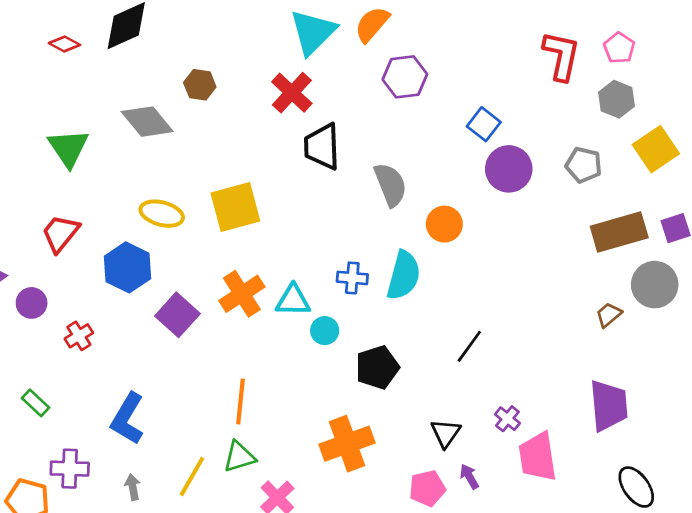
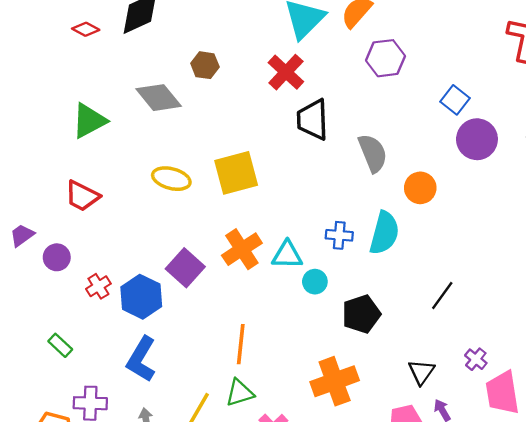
green triangle: (68, 148) -> (89, 121), turned 36
red trapezoid: (60, 233) -> (82, 196), turned -102
blue hexagon: (128, 267) -> (141, 297), moved

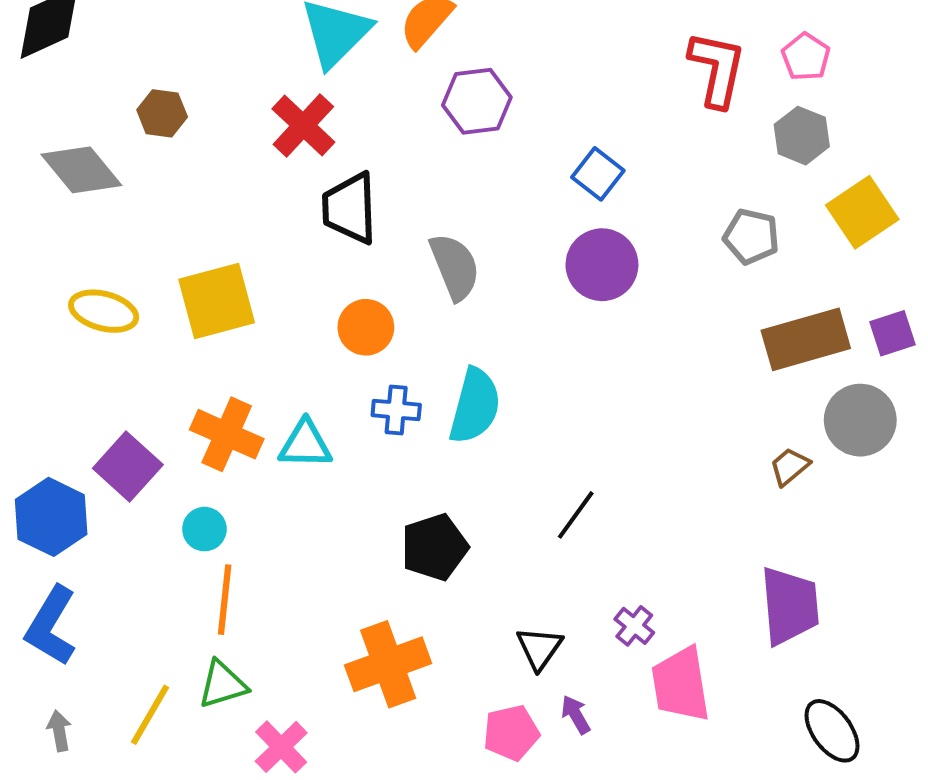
purple circle: (477, 139) -> (602, 265), moved
orange circle: (420, 188) -> (366, 327), moved
orange cross: (242, 249) -> (227, 434), turned -33
cyan circle: (315, 282) -> (204, 529), moved

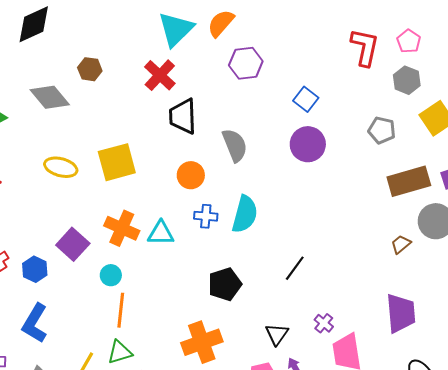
blue hexagon: (51, 517) -> (35, 269), size x0.7

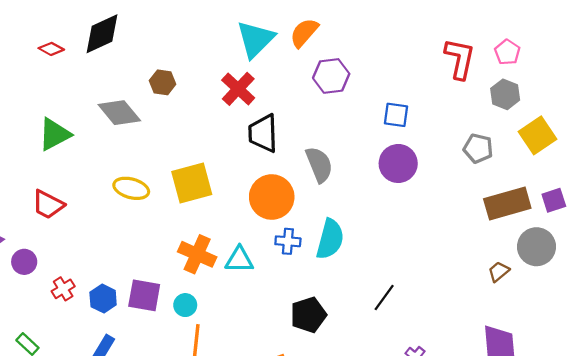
blue square: (306, 99) -> (396, 115), turned -30
orange circle: (191, 175) -> (272, 197), size x1.5
purple square: (73, 244) -> (144, 295), moved, turned -32

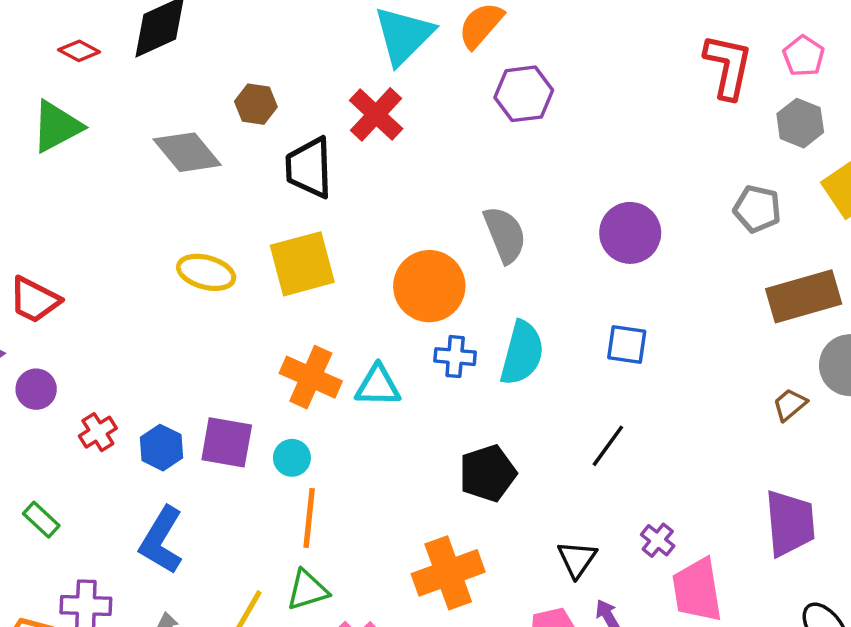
blue square: (396, 115) -> (627, 345), moved
black trapezoid: (263, 133) -> (309, 168), moved
green triangle: (54, 134) -> (57, 126), moved
red trapezoid: (48, 205) -> (34, 300), moved

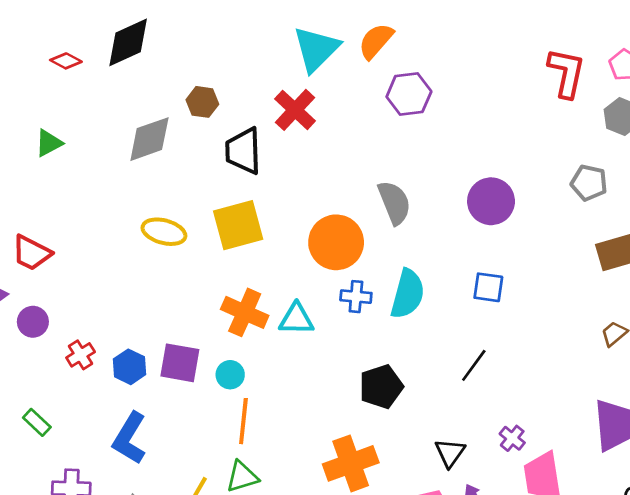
green triangle: (57, 126) -> (49, 143), moved, size x0.7
gray diamond: (187, 152) -> (149, 139), turned -70

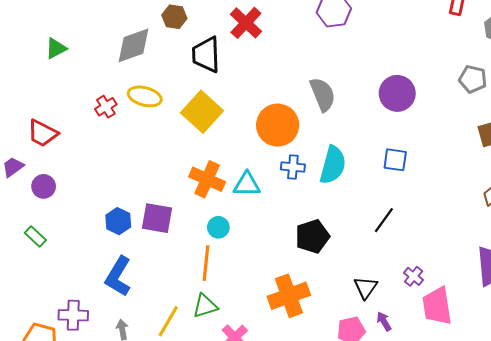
yellow square: (238, 225) -> (202, 112), turned -33
yellow ellipse: (164, 232) -> (145, 96), moved
red cross: (81, 355) -> (106, 107), moved
cyan circle: (230, 375) -> (218, 227), moved
green rectangle: (37, 422) -> (35, 236), moved

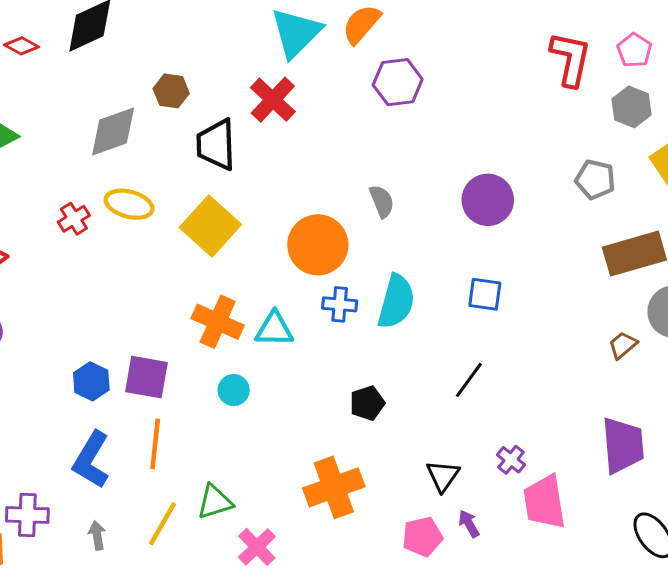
gray semicircle: (323, 94) -> (382, 201), size x0.7
black pentagon: (312, 236) -> (367, 403), size x0.7
orange line: (206, 263) -> (155, 444), moved

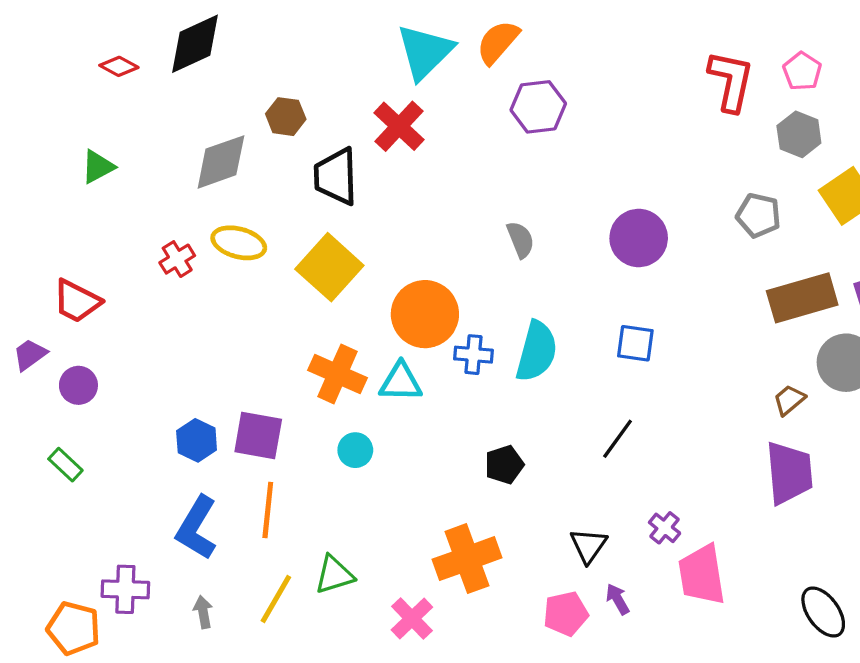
orange circle: (318, 245) -> (425, 314), moved
purple trapezoid: (623, 445) -> (789, 473), moved
pink cross: (257, 547) -> (412, 618), moved

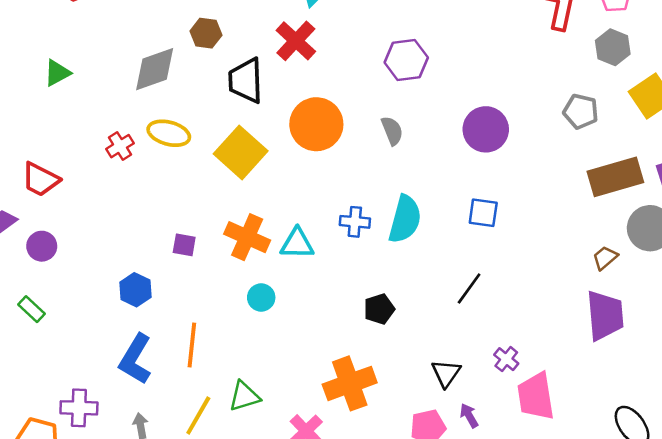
purple hexagon: (538, 107) -> (406, 60), moved
orange circle: (425, 314) -> (316, 124), moved
purple square: (258, 436) -> (184, 245), moved, size x0.6

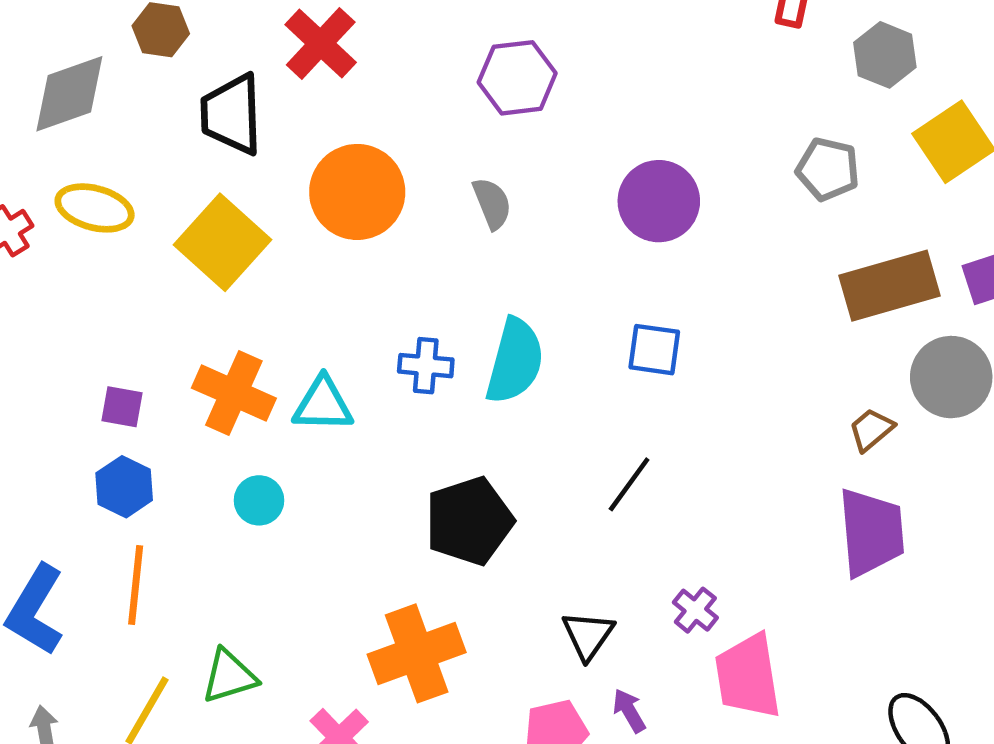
blue hexagon: (135, 290) -> (124, 487), moved
black pentagon: (379, 309) -> (469, 521), size x1.6

